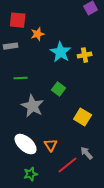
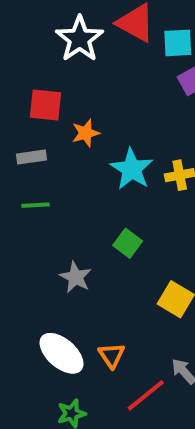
green line: (21, 78) -> (35, 205), moved
gray star: (33, 106) -> (76, 277), size x0.7

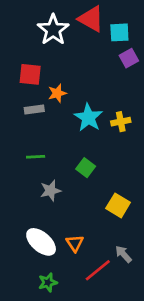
gray rectangle: (31, 157) -> (34, 109), moved
green line: (35, 205) -> (36, 157), moved
gray star: (76, 277) -> (50, 191), turned 30

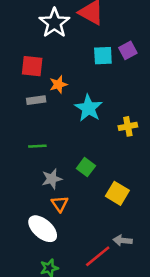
cyan square: (119, 32) -> (103, 56), moved
yellow cross: (121, 122) -> (128, 126), moved
green square: (86, 168) -> (86, 167), moved
orange triangle: (75, 243) -> (60, 204), moved
gray arrow: (123, 254) -> (123, 240), turned -42

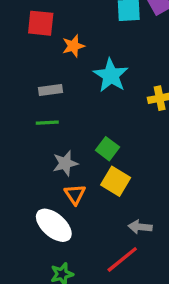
gray rectangle: (36, 100) -> (51, 90), moved
yellow square: (117, 193) -> (116, 181), moved
gray arrow: (123, 240) -> (140, 227), moved

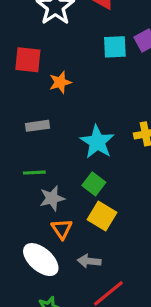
cyan star: (111, 75) -> (97, 142), moved
green line: (47, 123) -> (34, 173), moved
gray arrow: (140, 227) -> (89, 261), moved

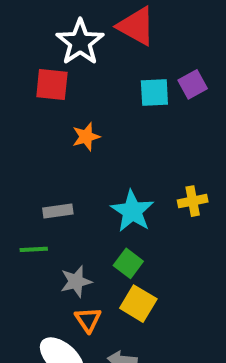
red square: (28, 60) -> (52, 84), moved
gray rectangle: (38, 126) -> (58, 211), moved
green line: (34, 173) -> (34, 249), moved

